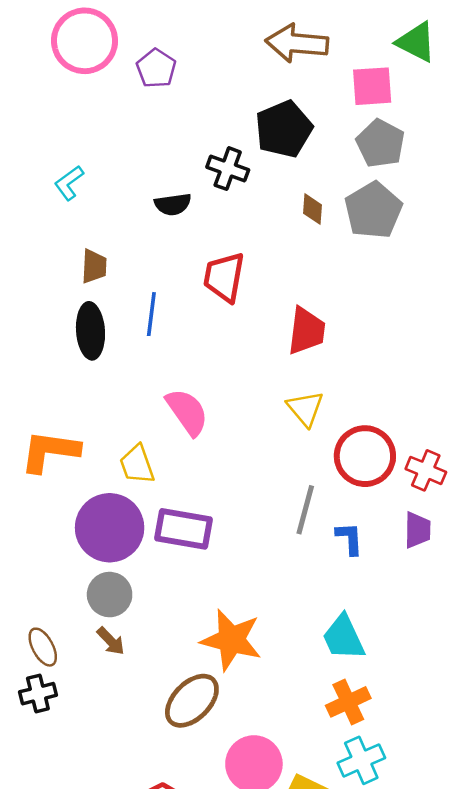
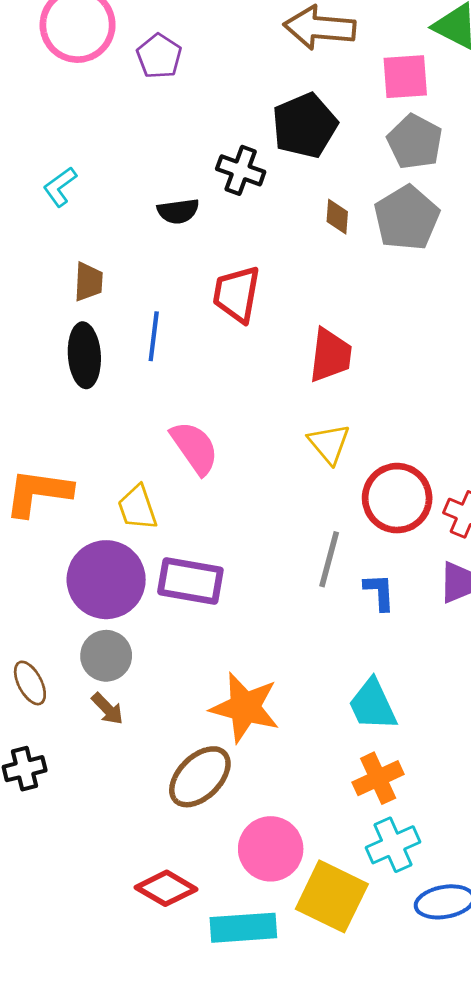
brown ellipse: (43, 647) -> (30, 683), moved

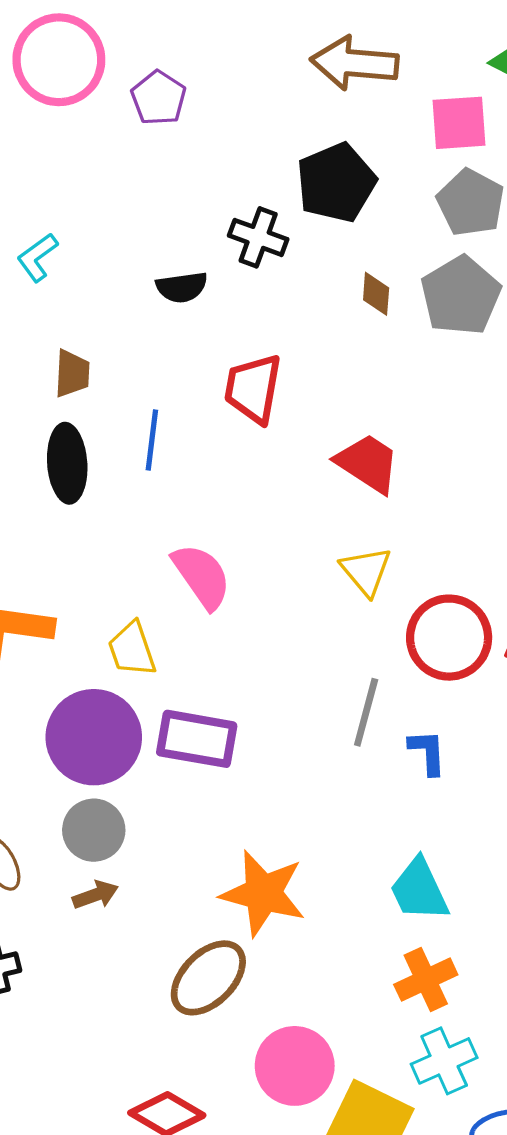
red trapezoid: (330, 355) -> (368, 463), turned -64
brown arrow: (107, 709) -> (95, 895), turned -66

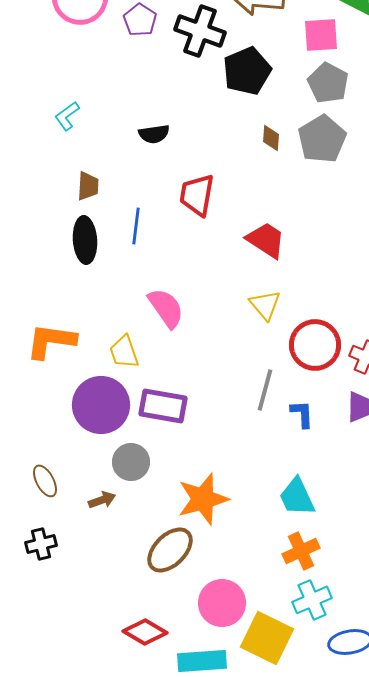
black cross: (258, 237) -> (200, 31), moved, size x1.4
gray circle: (94, 830) -> (131, 462), moved
orange star: (263, 893) -> (203, 499), turned -30

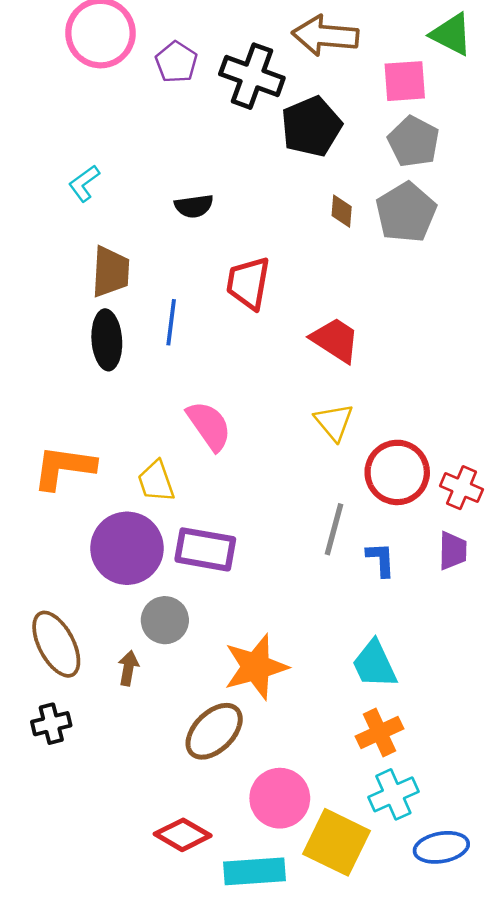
brown trapezoid: (88, 186) -> (111, 272), size x1.4
brown ellipse: (45, 481) -> (56, 644), size x1.6
brown arrow: (102, 500) -> (128, 668), turned -60

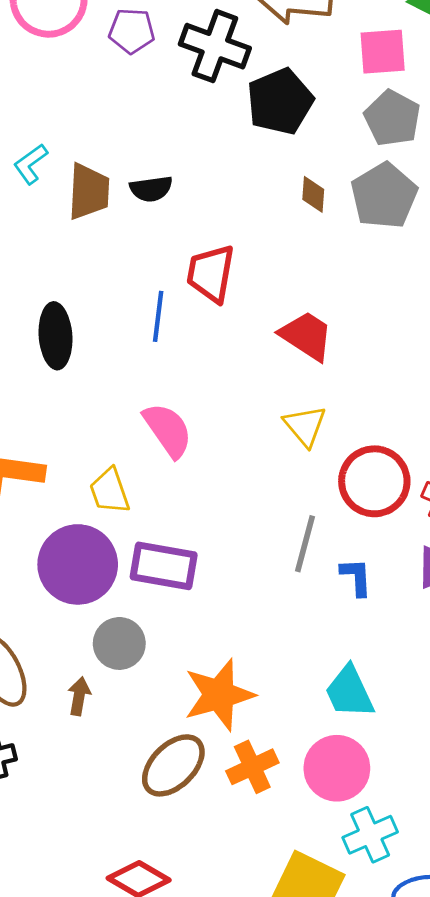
purple pentagon: (176, 62) -> (132, 31), turned -30
brown trapezoid: (111, 272) -> (89, 192), moved
blue line: (171, 322) -> (158, 316), moved
orange cross: (379, 733) -> (252, 767), moved
pink circle: (280, 798) -> (337, 768), moved

